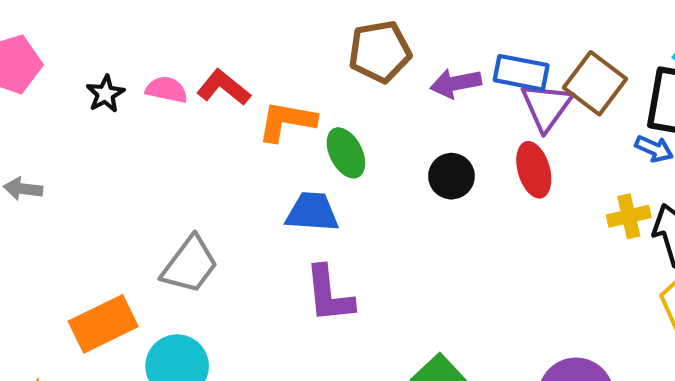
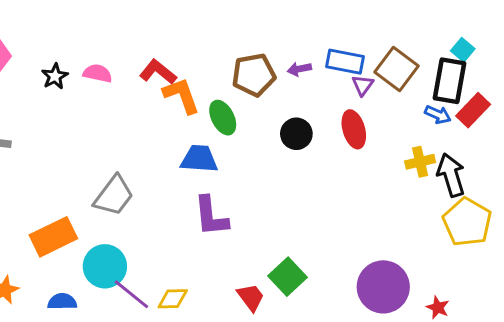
brown pentagon: (380, 52) -> (254, 75), moved
purple arrow: (456, 83) -> (299, 69), size x0.7
red L-shape: (224, 87) -> (158, 72), moved
purple triangle: (546, 106) -> (363, 85), size x0.6
orange L-shape: (287, 121) -> (181, 95), turned 60

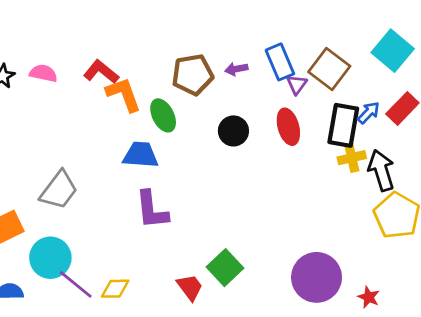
cyan square: (463, 50) -> (393, 51), size x1.8
blue rectangle: (345, 62) -> (280, 62), turned 56
black rectangle: (450, 81) -> (343, 125), moved
blue arrow: (438, 115) -> (369, 113), turned -70

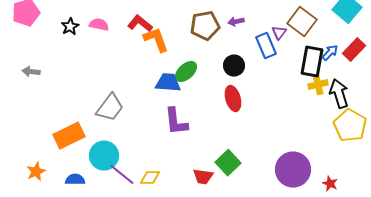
blue rectangle: (280, 62) -> (266, 46), moved
green ellipse: (163, 115) -> (186, 72), moved, turned 75
red ellipse: (288, 127) -> (233, 99), moved
red trapezoid: (190, 287) -> (203, 177), turned 135

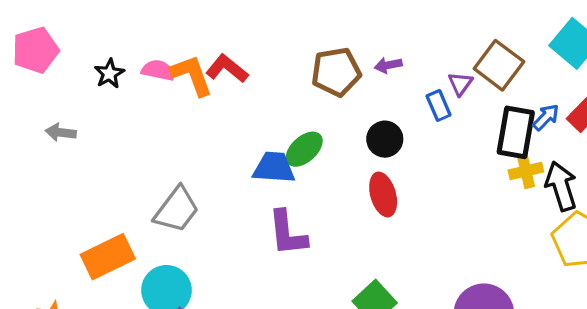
orange L-shape: (156, 40) -> (192, 75), moved
blue rectangle: (266, 46) -> (439, 105), size x0.7
gray arrow: (31, 72) -> (61, 132), moved

